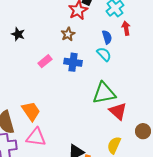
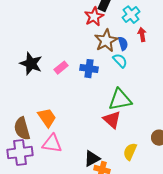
black star: (18, 34) -> (31, 64), moved, size x1.6
brown star: (68, 34) -> (106, 41), moved, size x1.6
red triangle: (118, 111) -> (112, 120), moved

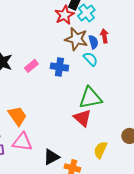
cyan cross: (131, 15) -> (86, 13), moved
red arrow: (142, 35) -> (104, 36), moved
brown star: (106, 41) -> (76, 39), turned -30
black triangle: (92, 159) -> (51, 157), moved

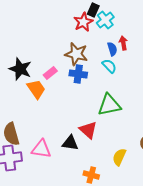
brown star: (76, 39) -> (76, 54), moved
orange trapezoid: (17, 116) -> (36, 89), moved
red triangle: (82, 118) -> (88, 130), moved
black triangle: (51, 157) -> (70, 143), moved, turned 36

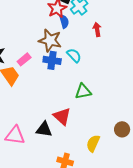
blue semicircle: (112, 49) -> (64, 21), moved
cyan semicircle: (109, 66) -> (74, 55), moved
green triangle: (109, 105) -> (83, 91), size x0.7

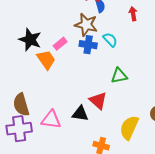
yellow semicircle: (93, 143) -> (129, 128), size x1.4

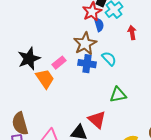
brown star: (86, 25) -> (85, 44), turned 30
black star: (30, 40) -> (29, 59), turned 30

